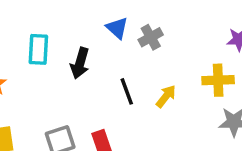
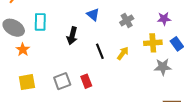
gray cross: (151, 37) -> (127, 20), moved
cyan rectangle: (38, 49) -> (40, 22), moved

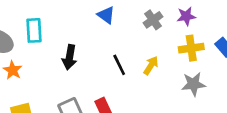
purple star: (164, 19) -> (186, 16), moved
black arrow: (72, 36) -> (70, 57), moved
gray star: (163, 67) -> (193, 84), moved

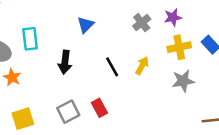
blue triangle: (106, 15) -> (86, 25), moved, turned 42

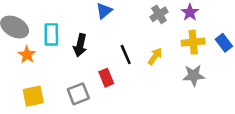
purple star: (173, 17) -> (190, 12), turned -30
cyan rectangle: (30, 39) -> (51, 34), moved
red rectangle: (99, 108) -> (106, 78), moved

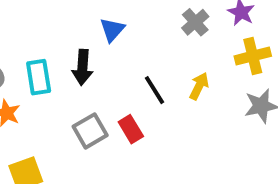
black arrow: (80, 45) -> (82, 67), moved
gray square: (78, 94) -> (90, 131), moved

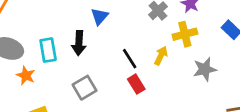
yellow cross: (253, 56) -> (185, 34), moved
red rectangle: (131, 129) -> (136, 84), moved

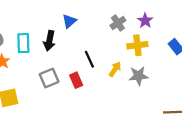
yellow arrow: (161, 56) -> (115, 69), moved
gray star: (205, 69) -> (138, 76), moved
red rectangle: (136, 84) -> (76, 80), moved

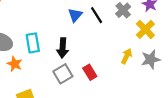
black arrow: (49, 41) -> (63, 48), moved
yellow cross: (137, 45) -> (145, 29), turned -30
black line: (89, 59) -> (97, 15), moved

